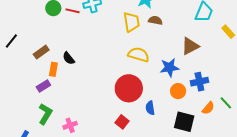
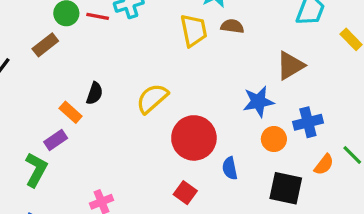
brown rectangle: (41, 52) -> (45, 45), moved
yellow semicircle: (139, 55) -> (152, 98), moved, turned -55
black semicircle: (69, 58) -> (95, 93), turned -120
orange rectangle: (53, 69) -> (71, 112), turned -56
green L-shape: (45, 114) -> (36, 170), moved

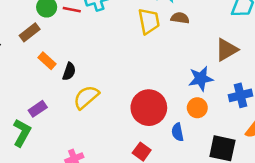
yellow semicircle: (152, 98) -> (86, 97), moved
orange rectangle: (71, 112) -> (47, 61), moved
orange circle: (274, 139) -> (197, 108), moved

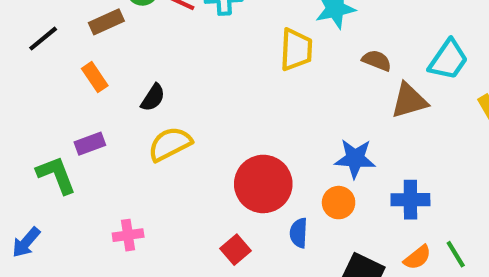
brown semicircle: (180, 18) -> (377, 61), moved
brown triangle: (227, 50) -> (409, 101), moved
orange rectangle: (47, 61) -> (95, 77), moved
green L-shape: (22, 133) -> (56, 175), turned -64

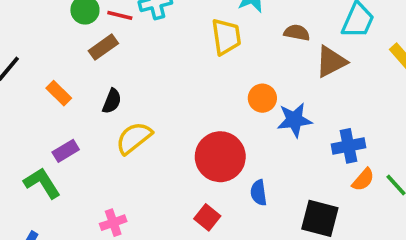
brown rectangle: (106, 22) -> (103, 47), moved
orange circle: (339, 203) -> (262, 98), moved
orange semicircle: (417, 257) -> (363, 180), moved

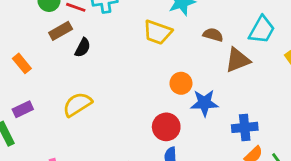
yellow trapezoid: (226, 37) -> (158, 32), turned 112
black semicircle: (112, 101) -> (83, 48), moved
red circle: (220, 157) -> (166, 127), moved, size x0.7

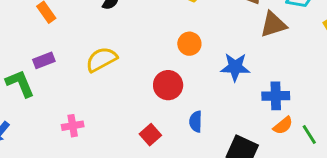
orange circle: (181, 83) -> (189, 44), moved
red circle: (166, 127) -> (168, 85), moved

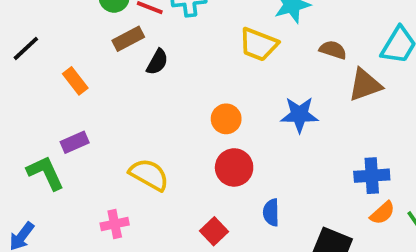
orange circle: (189, 44) -> (226, 119), moved
yellow semicircle: (101, 59) -> (149, 175), moved, turned 60
blue star: (235, 67) -> (299, 115), moved

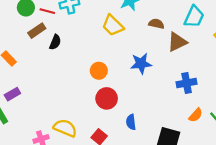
yellow trapezoid: (258, 44) -> (113, 25), turned 30
yellow semicircle: (149, 175) -> (65, 128), moved
blue cross: (372, 176) -> (187, 83), moved

